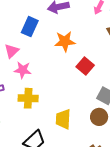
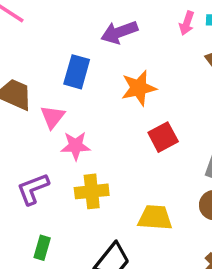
red square: (85, 66) -> (163, 137), moved, turned 30
yellow trapezoid: (63, 119) -> (155, 218), turned 100

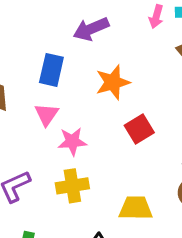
pink triangle: (53, 117) -> (47, 114), moved
pink star: (76, 146) -> (72, 141), moved

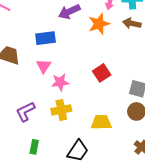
blue rectangle: (51, 70) -> (46, 38), turned 72
orange star: (113, 82) -> (99, 24), moved

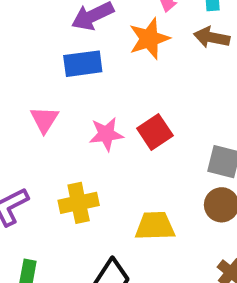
blue rectangle: (46, 38) -> (83, 64), moved
pink star: (60, 82) -> (106, 134), moved

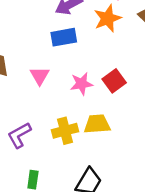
yellow trapezoid: (155, 226) -> (97, 124), moved

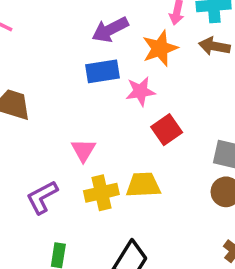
pink triangle: (40, 76) -> (83, 150), moved
pink star: (81, 84) -> (140, 91), moved

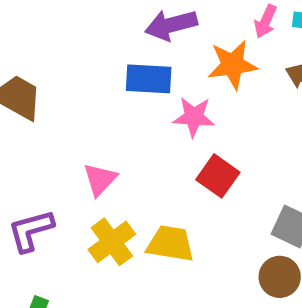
red square: (167, 130) -> (218, 176), turned -32
yellow cross: (101, 193) -> (112, 242), turned -36

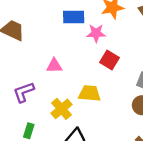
pink triangle: (100, 179) -> (54, 66), turned 49
yellow cross: (112, 242) -> (61, 109), moved

